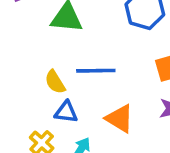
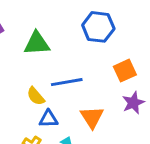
orange triangle: (120, 118) -> (92, 117), turned 35

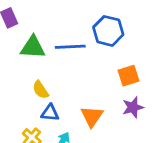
green triangle: (37, 43) -> (33, 47), moved
blue line: (67, 82) -> (70, 47), moved

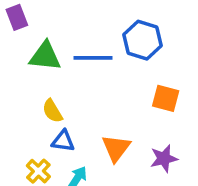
orange square: (129, 76) -> (166, 98), turned 30
purple star: (133, 107) -> (164, 159), moved

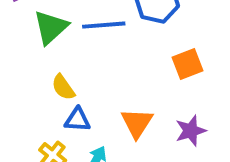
green triangle: (45, 56) -> (51, 27), turned -44
orange square: (166, 98) -> (187, 64), turned -32

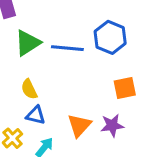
purple star: (191, 131) -> (112, 125), moved

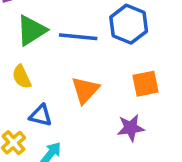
yellow semicircle: (29, 89) -> (22, 77), moved
orange triangle: (79, 125) -> (85, 90), moved

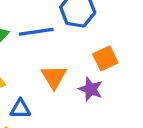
purple star: (131, 128) -> (91, 89), moved, turned -30

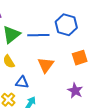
purple star: (91, 89) -> (75, 91), moved

